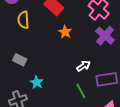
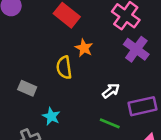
yellow semicircle: (23, 20) -> (64, 67), moved
green line: (81, 91) -> (110, 123), turned -35

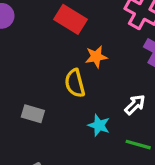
orange star: (84, 48) -> (96, 57), turned -30
cyan star: (51, 116) -> (99, 125), moved

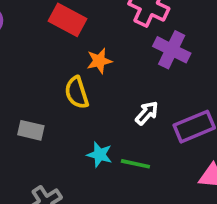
cyan star: (99, 125) -> (100, 155), moved
green line: (138, 145) -> (135, 164), moved

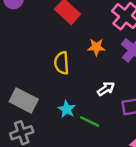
orange star: (99, 61) -> (96, 47), moved
gray rectangle: (31, 130) -> (24, 100), moved, size x1.5

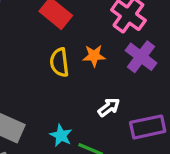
yellow semicircle: (62, 63) -> (59, 62), moved

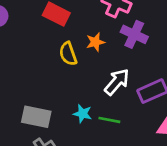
white arrow: (109, 107) -> (117, 82), size x1.5

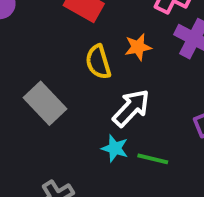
white arrow: (117, 82) -> (131, 108), moved
gray rectangle: (36, 117) -> (45, 103), moved, turned 32

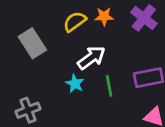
yellow semicircle: (98, 62) -> (75, 22), turned 60
green line: (153, 159) -> (109, 86), moved, turned 55

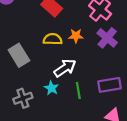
yellow semicircle: (75, 22) -> (53, 39), turned 36
gray cross: (28, 110) -> (23, 98), moved

